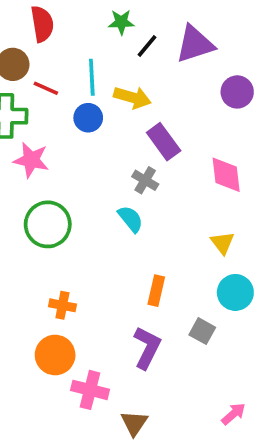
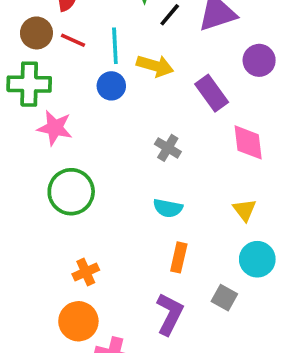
red line: (46, 88) -> (73, 40), moved
purple rectangle: (164, 142) -> (212, 93), moved
cyan semicircle: (130, 219) -> (168, 208), moved, turned 140
orange cross: (62, 305) -> (86, 272), turned -35

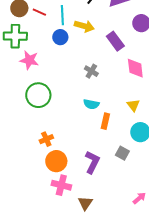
orange rectangle: (179, 257) -> (105, 121), moved
orange circle: (78, 321) -> (56, 161), moved

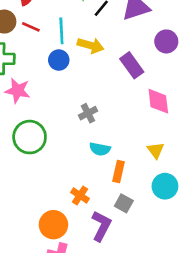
gray cross: (91, 71) -> (88, 113), moved, turned 32
orange cross: (46, 139) -> (80, 195), moved, turned -32
gray square: (122, 153) -> (124, 203), moved

